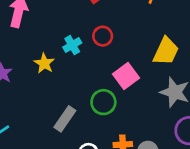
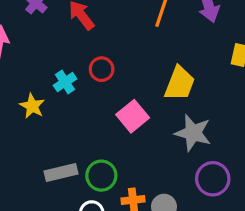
green circle: (103, 102) -> (101, 176), moved
gray rectangle: (65, 119) -> (61, 173), turned 45

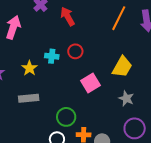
cyan cross: (65, 82) -> (52, 56), turned 32
gray star: (193, 133) -> (126, 98), size x0.7
gray rectangle: (61, 173) -> (29, 98), moved

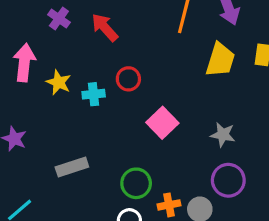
yellow trapezoid: (122, 67) -> (220, 60), moved
yellow star: (29, 68) -> (59, 82), moved
purple circle: (135, 128) -> (228, 180), moved

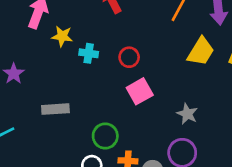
red circle: (128, 79) -> (129, 57), moved
yellow star: (59, 82) -> (62, 36), turned -30

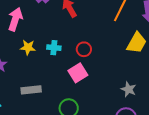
yellow star: (62, 36) -> (28, 47), moved
pink square: (140, 91) -> (78, 73), moved

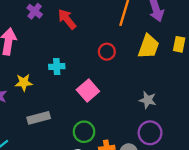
yellow star: (28, 47) -> (24, 82), moved
red circle: (84, 49) -> (107, 52), moved

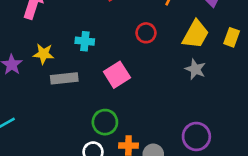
gray star: (148, 100) -> (195, 69), moved
gray rectangle: (39, 118) -> (64, 78), moved
purple circle: (150, 133) -> (196, 136), moved

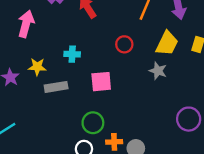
gray star: (195, 69) -> (158, 71), moved
pink square: (117, 75) -> (101, 82), turned 30
purple circle: (196, 136) -> (189, 119), moved

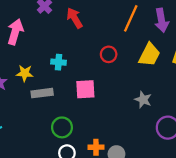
gray star: (158, 71) -> (143, 100), moved
green circle: (93, 123) -> (62, 127), moved

